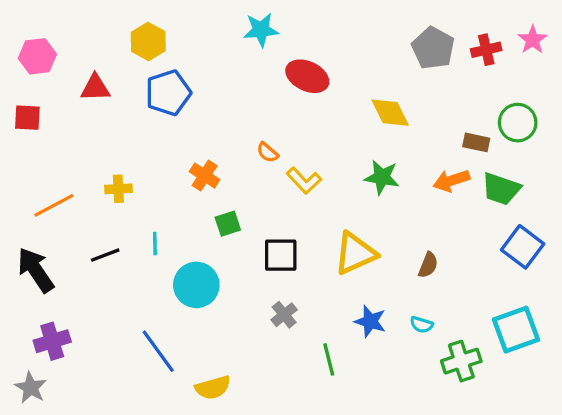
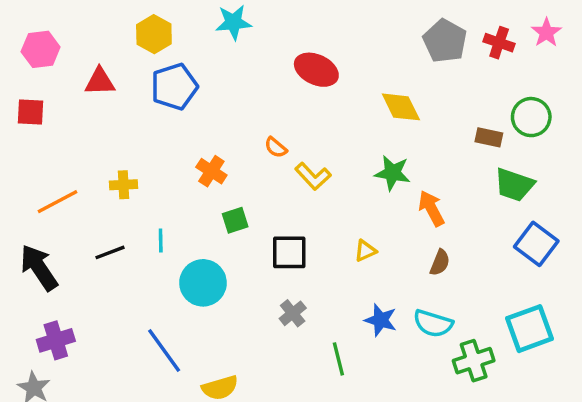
cyan star: (261, 30) -> (233, 22), moved
red cross: (486, 50) -> (499, 43), turned 32
orange arrow: (451, 181) -> (431, 208), moved, turned 80
yellow triangle: (355, 253) -> (365, 251), size x0.5
cyan semicircle: (422, 325) -> (433, 323), size x1.6

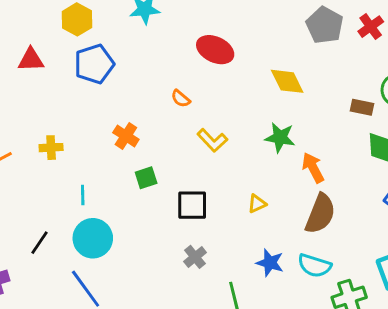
red cross: (499, 43) -> (371, 27), turned 35
orange semicircle: (276, 148) -> (181, 99), moved
black line: (110, 252) -> (40, 243), moved, turned -35
brown semicircle: (440, 263) -> (320, 214), size x1.8
cyan circle: (203, 283) -> (93, 238), moved

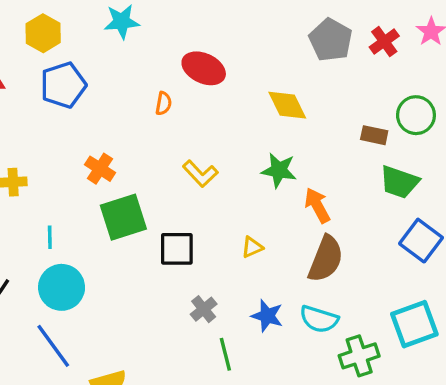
orange semicircle: (181, 99) -> (164, 103), moved, turned -120
green square: (146, 178) -> (123, 217), size x1.8
gray cross: (195, 257) -> (204, 309), moved

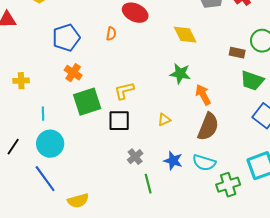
blue pentagon: (63, 85) -> (66, 38), moved
yellow L-shape: (200, 174) -> (124, 91), moved, turned 120

